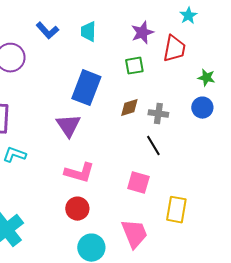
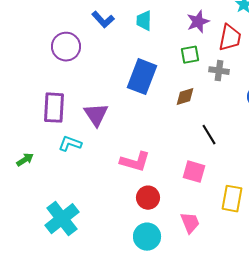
gray cross: (158, 114) -> (219, 71), moved
purple triangle: (68, 126) -> (96, 115), moved
red circle: (77, 209) -> (148, 198), moved
pink trapezoid: (134, 234) -> (190, 223), size x0.7

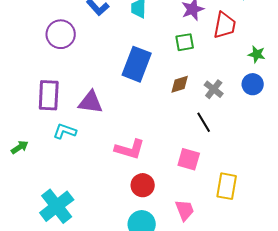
gray cross: (219, 71) -> (214, 89), moved, turned 30
purple triangle: (96, 115) -> (91, 102), turned -48

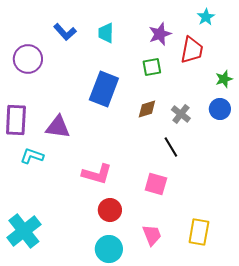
green star: (257, 54) -> (224, 79), turned -30
yellow rectangle: (227, 186) -> (199, 232), moved

